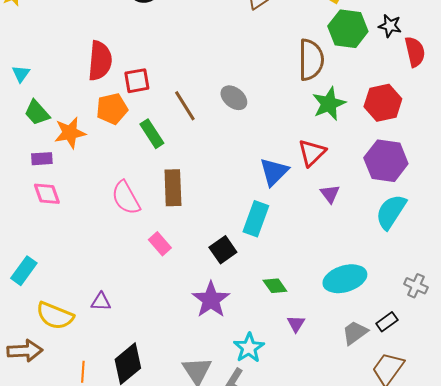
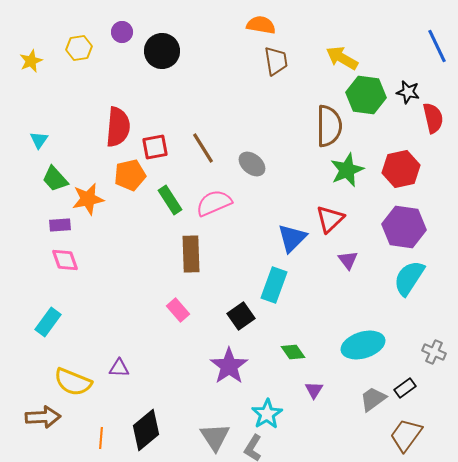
brown line: (185, 106) -> (203, 148), moved
pink semicircle: (126, 198) -> (214, 203), moved, turned 96
cyan rectangle: (24, 271) -> (48, 322), moved

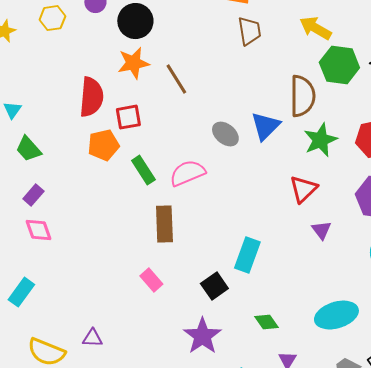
brown line: (203, 148) -> (176, 79), moved
orange star: (88, 199) -> (133, 63), moved
purple rectangle: (60, 225) -> (33, 195), turned -45
blue triangle: (292, 238) -> (265, 126), moved

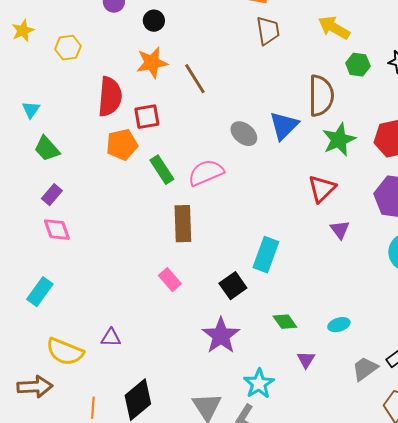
yellow hexagon: (52, 18) -> (68, 48), moved
black circle: (135, 21) -> (154, 21), size x0.6
green hexagon: (339, 65) -> (358, 65), size x0.6
cyan ellipse: (336, 315) -> (339, 325), moved, size x0.5

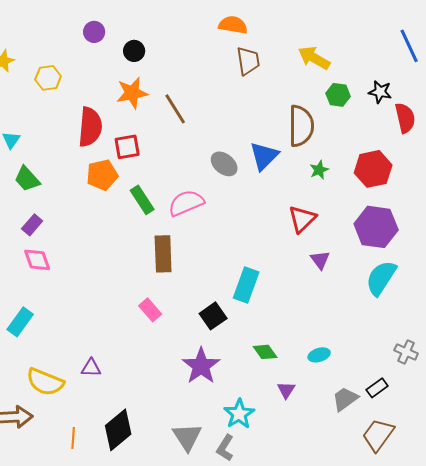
green star: (339, 140) -> (319, 170), size x0.6

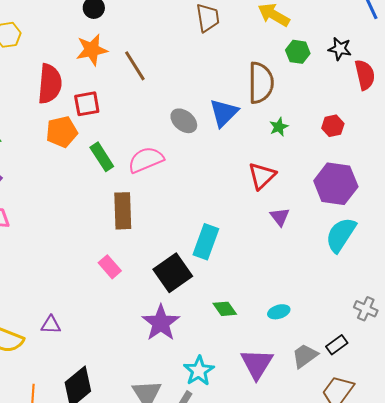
red hexagon: (373, 169) -> (333, 126), size x0.6
black square: (213, 316) -> (173, 273), size x1.4
purple triangle: (286, 390) -> (257, 364), moved, size x1.8

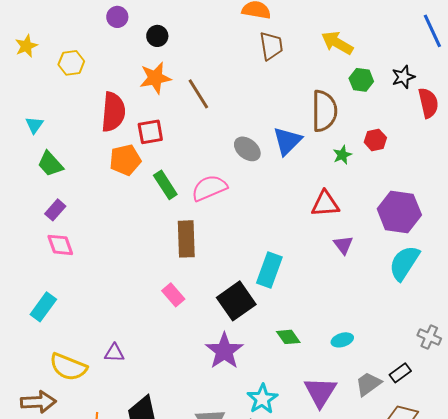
black star: (340, 49) -> (403, 77), turned -30
red hexagon: (333, 126) -> (375, 140), moved
red triangle: (262, 176) -> (325, 204), turned 40

